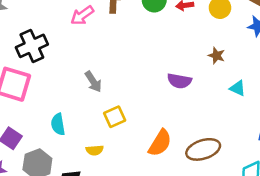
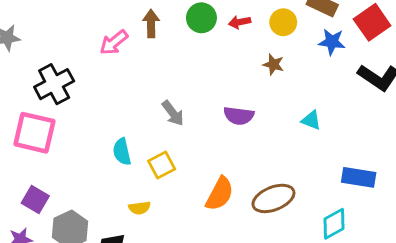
brown star: (217, 56) -> (273, 64), moved
gray arrow: (93, 82) -> (173, 113), moved
cyan semicircle: (58, 124) -> (122, 152), moved

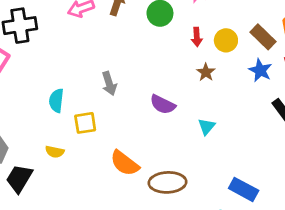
red arrow: (240, 22) -> (197, 37), moved, turned -102
cyan triangle: (311, 120) -> (206, 127), moved, turned 30
orange semicircle: (220, 194) -> (125, 163), turned 80

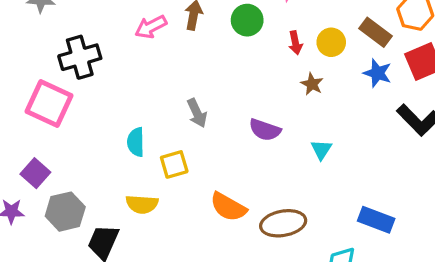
yellow semicircle: (55, 152) -> (142, 204), size x1.4

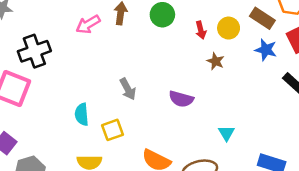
cyan triangle: (321, 150) -> (226, 133), moved

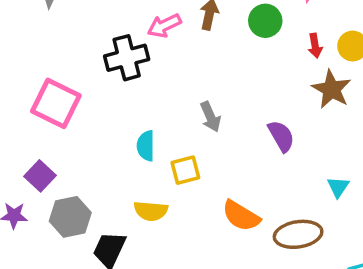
black cross: (34, 51) -> (127, 58), moved
brown star: (216, 61) -> (332, 89), size x1.6
purple semicircle: (181, 99) -> (281, 136), turned -140

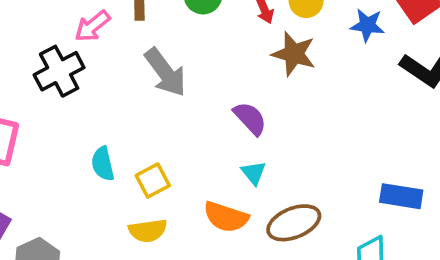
gray arrow: (211, 117) -> (165, 72), moved, size x1.5
cyan triangle: (338, 187) -> (254, 173), moved
yellow semicircle: (151, 211) -> (148, 231), moved

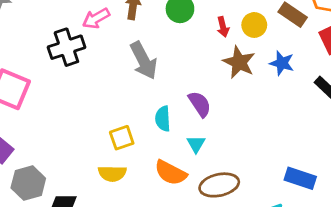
blue star: (367, 25) -> (282, 63), moved
cyan semicircle: (103, 164) -> (163, 119), moved

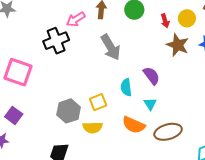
gray hexagon: (28, 183) -> (69, 111), moved

